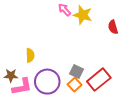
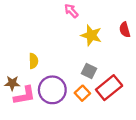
yellow star: (83, 15) -> (91, 35), moved
gray square: (77, 72) -> (89, 71), moved

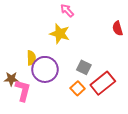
yellow star: (91, 35) -> (60, 34), moved
purple circle: (52, 90) -> (45, 69), moved
pink L-shape: (24, 95) -> (23, 90), turned -65

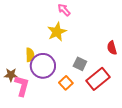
red semicircle: (118, 28) -> (112, 48), moved
yellow star: (60, 34) -> (57, 32), turned 30
orange square: (78, 88) -> (66, 83), moved

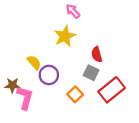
red semicircle: (112, 48) -> (97, 54), moved
yellow semicircle: (30, 55) -> (34, 62), turned -40
purple circle: (43, 66) -> (49, 75), size x0.7

